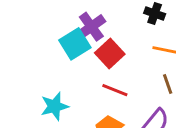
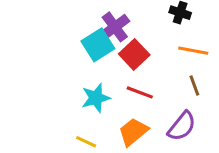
cyan star: (54, 106) -> (96, 98), moved

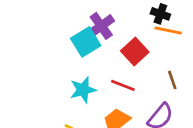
orange line: (193, 51) -> (168, 31), moved
red square: (134, 54) -> (135, 52), moved

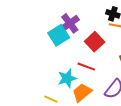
cyan star: (83, 90) -> (67, 78), moved

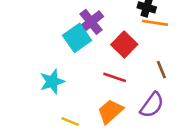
cyan star: (67, 78) -> (52, 82), moved

